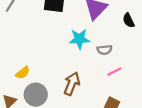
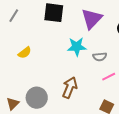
yellow semicircle: (23, 73) -> (25, 53), moved

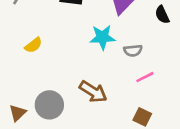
brown arrow: (70, 88) -> (93, 92), turned 100

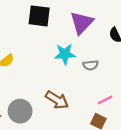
pink line: (145, 77) -> (105, 100), moved

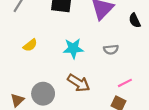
cyan star: (65, 54) -> (73, 48), moved

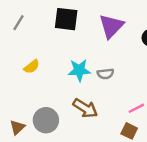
gray semicircle: (111, 50) -> (105, 74), moved

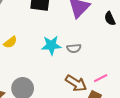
brown arrow: (85, 108) -> (76, 83), moved

